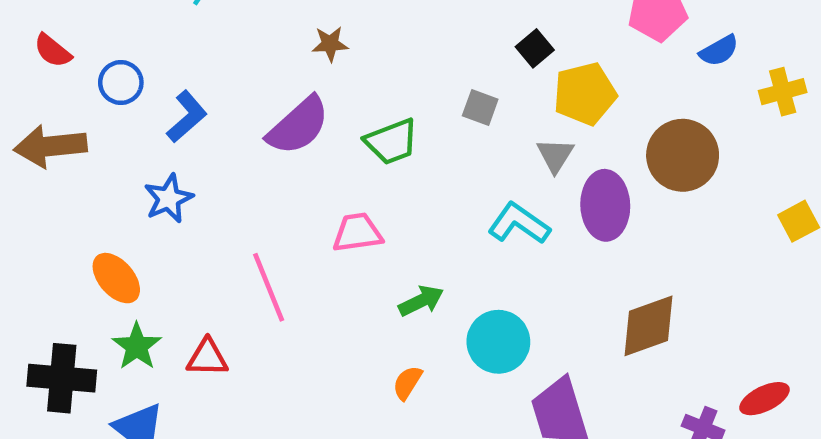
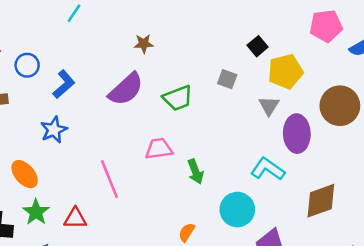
cyan L-shape: (519, 224) -> (268, 169), moved
green arrow: (421, 301) -> (196, 172), moved, turned 95

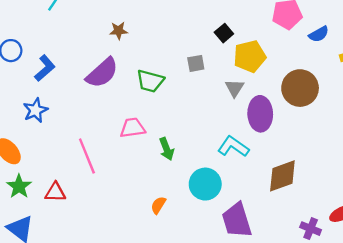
gray square: (227, 79) -> (196, 63), turned -30
green trapezoid: (178, 98) -> (150, 81), turned 36

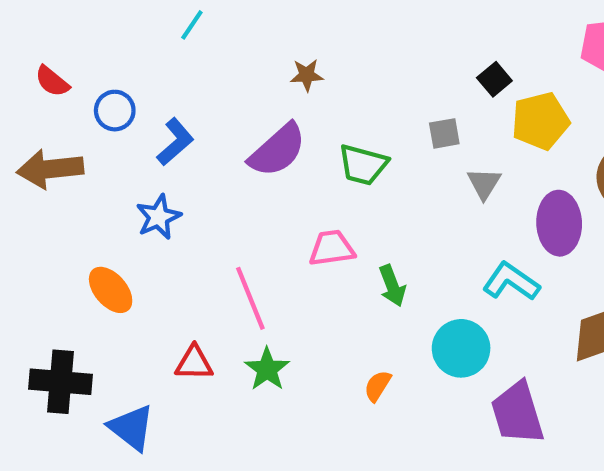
gray triangle: (234, 88) -> (484, 184), moved
green star: (19, 186) -> (267, 369), moved

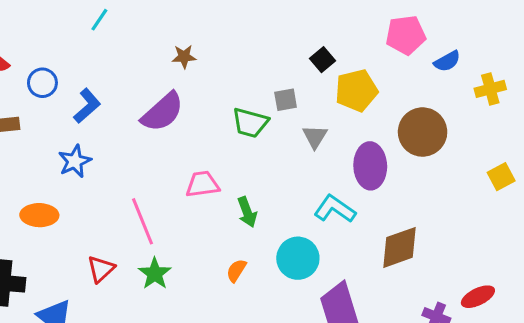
green trapezoid: (363, 165) -> (250, 123), moved
orange ellipse: (111, 290) -> (39, 215), turned -48
red triangle: (194, 363) -> (101, 269), turned -44
orange semicircle: (378, 386) -> (236, 271), moved

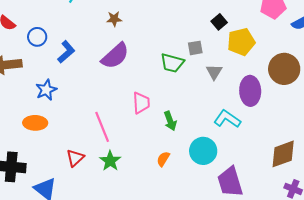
brown star: (184, 57) -> (114, 19), moved
blue star: (75, 161) -> (46, 90), moved
pink trapezoid: (202, 184) -> (141, 103), turned 95
brown diamond: (399, 247) -> (283, 154), moved

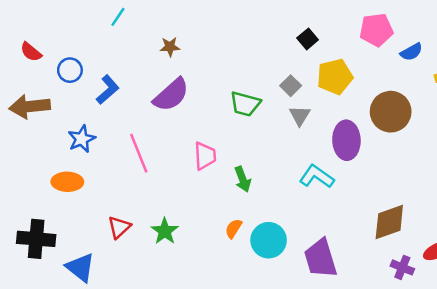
black square: (219, 22) -> (308, 39), moved
gray square: (195, 48) -> (291, 86), moved, turned -35
pink line: (102, 127) -> (139, 153), moved
cyan circle: (203, 151) -> (269, 240), moved

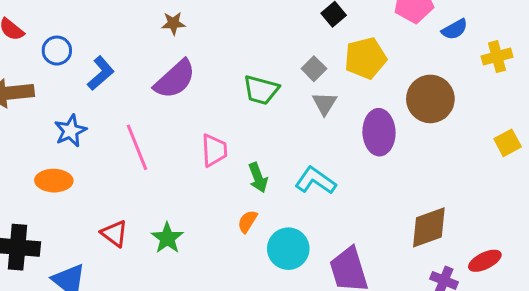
cyan L-shape: (317, 177) -> (315, 181), moved
red triangle: (119, 227) -> (114, 234), turned -40
orange semicircle: (234, 229) -> (247, 221), moved

